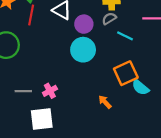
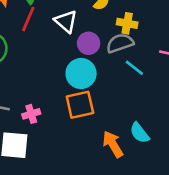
gray semicircle: (109, 19) -> (120, 43), size x1.5
orange square: (126, 73) -> (80, 105), moved
orange arrow: (105, 102) -> (113, 144), moved, size x1.5

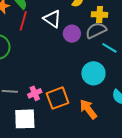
cyan circle: (81, 74) -> (93, 73), moved
orange square: (80, 105) -> (58, 98), moved
orange arrow: (113, 144) -> (88, 109), moved

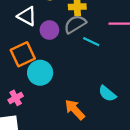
cyan circle: (93, 73) -> (40, 73), moved
orange square: (58, 98) -> (23, 54), moved

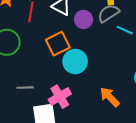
pink cross: (16, 98) -> (60, 97), moved, size x1.5

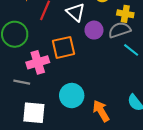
cyan circle: (75, 61) -> (72, 96), moved
pink cross: (60, 97) -> (38, 62), moved

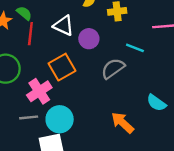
gray semicircle: (119, 30) -> (113, 69), moved
cyan circle: (72, 96) -> (60, 119), moved

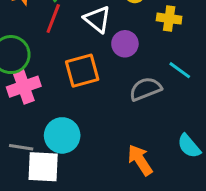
pink cross: (39, 91) -> (24, 87), moved
gray line: (29, 117) -> (21, 147), moved

